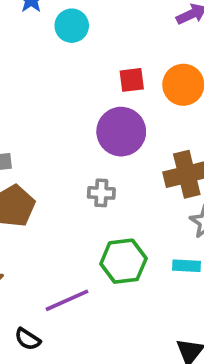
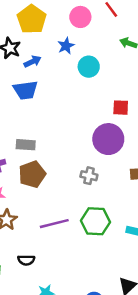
purple line: (67, 300) -> (54, 224), moved
black semicircle: (28, 339) -> (26, 260), turned -42

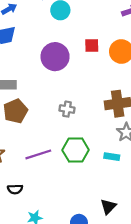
purple circle: (108, 139) -> (55, 57), moved

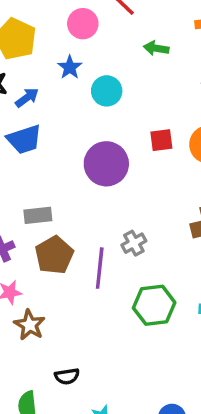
gray cross: (67, 109) -> (134, 243), turned -32
purple line: (38, 154) -> (100, 268), moved, turned -60

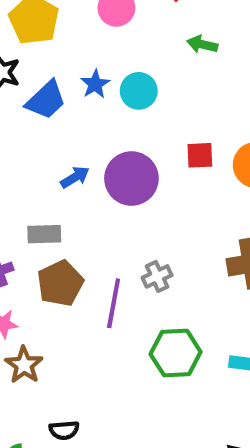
blue star: (70, 67) -> (95, 84), moved
blue arrow: (27, 98) -> (75, 177), moved
blue trapezoid: (24, 139) -> (46, 100), moved, turned -30

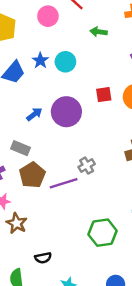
gray rectangle: (44, 234) -> (20, 148), turned 30
purple line: (114, 303) -> (64, 183), turned 68
green hexagon: (176, 353) -> (103, 233), moved

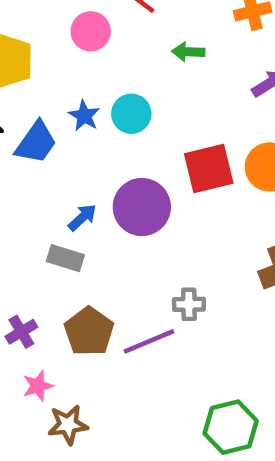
red square: (104, 95) -> (209, 169), size x1.6
gray rectangle: (20, 148) -> (65, 258), moved
gray cross: (87, 166) -> (189, 304), turned 35
brown star: (17, 223) -> (68, 425), turned -30

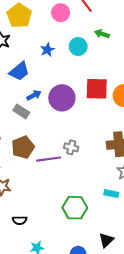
cyan circle: (131, 114) -> (78, 46), moved
blue trapezoid: (36, 143) -> (19, 71), moved

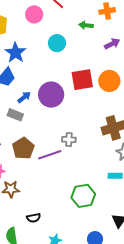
green arrow: (102, 34) -> (86, 25), moved
blue star: (47, 50) -> (15, 53), moved, size x1.5

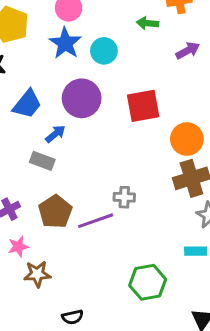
blue star: (15, 53) -> (65, 43), moved
orange circle: (109, 81) -> (187, 139), moved
purple circle: (51, 95) -> (82, 98), moved

